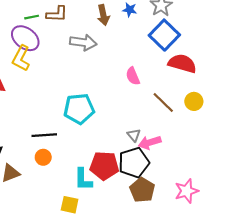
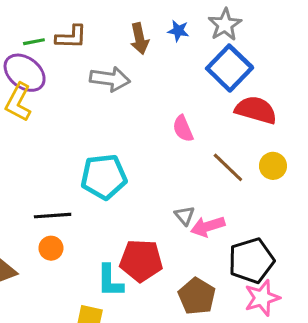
black pentagon: (134, 163) -> (251, 261), moved

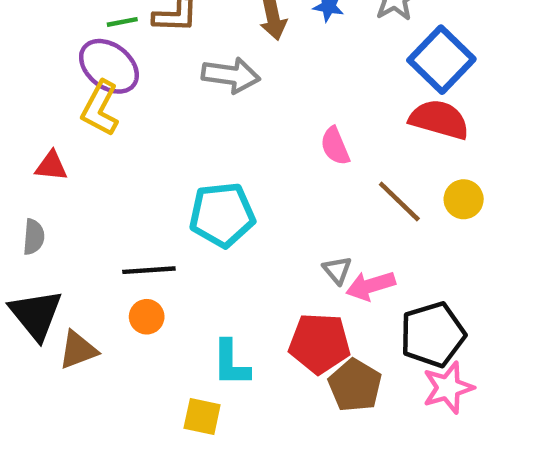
blue square: (230, 68) -> (441, 60), moved
red pentagon: (141, 261) -> (320, 343), moved

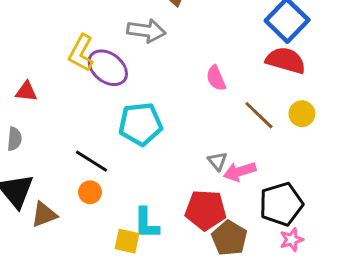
purple ellipse: (109, 66) -> (108, 68), moved
yellow L-shape: (100, 108) -> (81, 53), moved
black line: (149, 270) -> (91, 161), turned 36
pink star: (448, 388) -> (292, 240), size x0.7
yellow square: (202, 416) -> (127, 241), moved

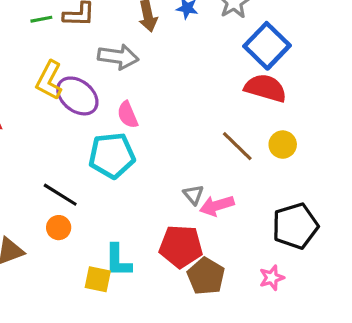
pink semicircle: (216, 78) -> (128, 115), moved
black pentagon: (281, 204) -> (295, 226), moved

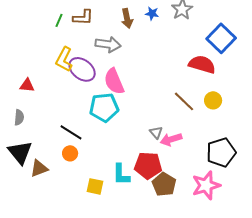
green line: (41, 19) -> (59, 20), turned -56
blue square: (267, 46) -> (221, 38), moved
pink semicircle: (128, 115) -> (114, 81), size x1.5
cyan L-shape: (118, 260) -> (121, 174), moved
pink star: (272, 278) -> (206, 185), size x1.8

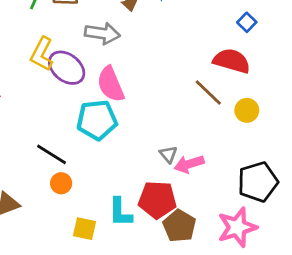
blue square: (221, 38) -> (247, 22), moved, size x0.5
brown line: (184, 101) -> (208, 92), moved
orange circle: (70, 153) -> (61, 183), moved

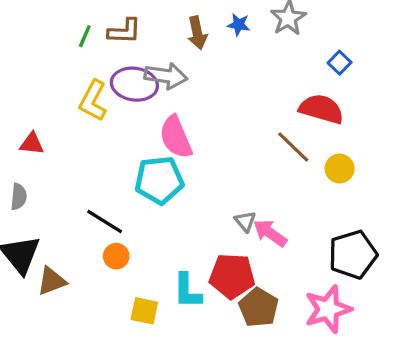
purple ellipse: (67, 68) -> (134, 84), moved, turned -30
pink arrow: (189, 164) -> (270, 233), turned 52

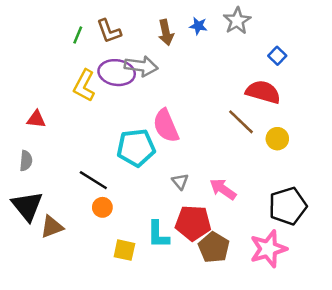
brown L-shape: (124, 31) -> (109, 31), turned 68
pink semicircle: (176, 137) -> (166, 126), moved
gray triangle: (245, 221) -> (180, 181), moved

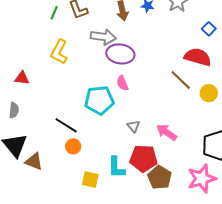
purple ellipse: (117, 73) -> (120, 54), moved
pink semicircle: (166, 126) -> (122, 83), size x0.6
brown triangle: (52, 227) -> (34, 161), turned 42

